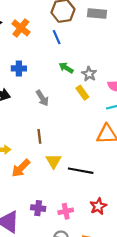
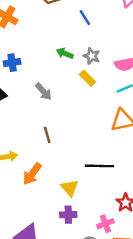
blue line: (57, 37) -> (85, 18), moved
yellow triangle: (54, 161) -> (70, 188), moved
purple cross: (38, 208) -> (68, 215), moved
pink cross: (66, 211) -> (105, 224), moved

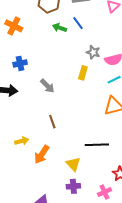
green arrow: (65, 53) -> (59, 28), moved
gray star: (92, 56) -> (93, 52), moved
yellow rectangle: (87, 78) -> (83, 73), turned 64

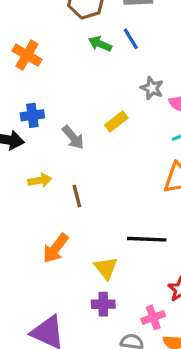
orange cross: (14, 26) -> (27, 55), moved
blue cross: (20, 63) -> (32, 115), moved
yellow rectangle: (83, 73) -> (116, 122), moved, turned 32
yellow arrow: (22, 141) -> (40, 180), moved

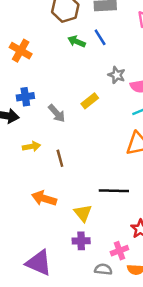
orange arrow: (56, 248) -> (44, 198), turned 70

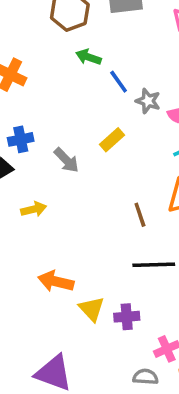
blue line: (100, 37) -> (119, 82), moved
brown line: (60, 158) -> (140, 215), moved
yellow triangle: (83, 213) -> (92, 309), moved
purple cross: (81, 241) -> (127, 317), moved

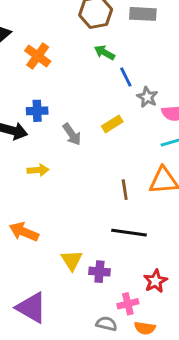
orange arrow: (56, 281) -> (24, 232), moved

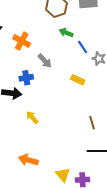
yellow rectangle: (112, 124) -> (78, 80), turned 64
gray arrow: (72, 134) -> (45, 61), moved
yellow arrow: (38, 170) -> (32, 117), turned -120

